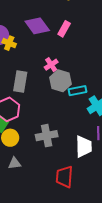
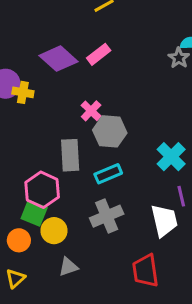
pink rectangle: (64, 29) -> (99, 54), turned 35
gray rectangle: (20, 81) -> (70, 155), moved
cyan rectangle: (78, 91) -> (108, 174), moved

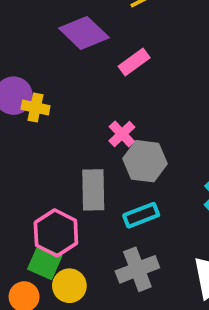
purple diamond: (58, 59) -> (84, 33), moved

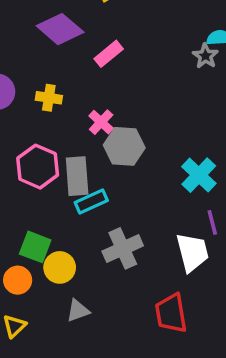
yellow cross: (35, 108) -> (49, 98), moved
cyan rectangle: (141, 215) -> (91, 202), moved
pink hexagon: (56, 233) -> (38, 167), moved

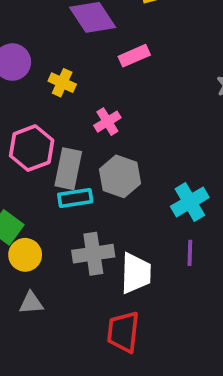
gray hexagon: (124, 146) -> (120, 176), moved
white trapezoid: (192, 252) -> (136, 273), moved

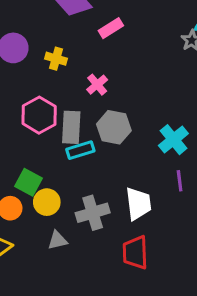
gray cross: (93, 254) -> (93, 213), moved

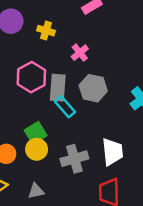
cyan rectangle: (80, 150) -> (65, 107), turned 65
green square: (28, 182) -> (36, 133), moved, turned 30
gray triangle: (57, 240) -> (36, 191), moved

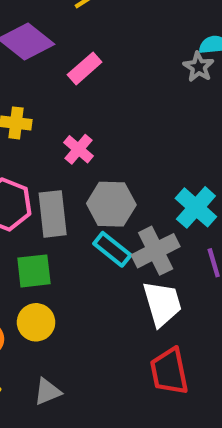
cyan rectangle: (65, 107) -> (112, 249), moved
green square: (36, 133) -> (34, 271), moved, turned 35
gray cross: (74, 159) -> (156, 251), moved

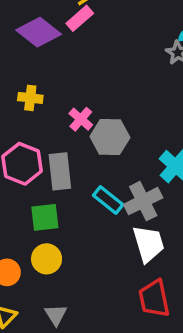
pink rectangle: (85, 68) -> (80, 18), moved
gray hexagon: (111, 204) -> (110, 137), moved
gray triangle: (47, 392) -> (56, 315), turned -40

